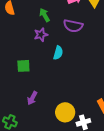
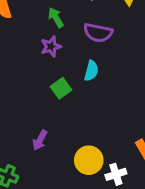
cyan semicircle: (58, 53) -> (91, 71), moved
green square: (23, 66) -> (61, 88), moved, turned -32

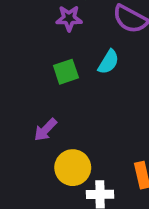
purple arrow: (40, 140) -> (45, 130), moved

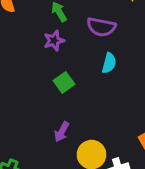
cyan semicircle: (108, 62) -> (109, 63), moved

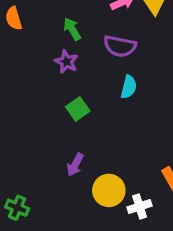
purple star: (54, 41) -> (66, 62), turned -30

